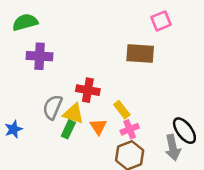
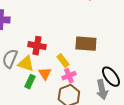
brown rectangle: (140, 54) -> (86, 44), moved
green rectangle: (68, 129) -> (30, 82), moved

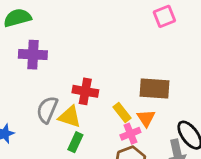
orange triangle: (45, 74) -> (146, 118), moved

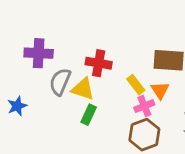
purple cross: (33, 55) -> (39, 53), moved

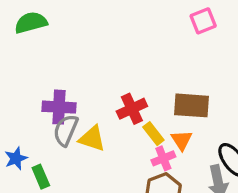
purple cross: (39, 53) -> (59, 107), moved
red cross: (99, 63) -> (132, 109), moved, turned -35
green rectangle: (89, 115) -> (41, 177), moved, turned -48

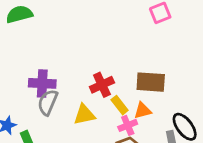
yellow triangle: (92, 139) -> (84, 115), moved, turned -30
orange triangle: (182, 140) -> (143, 111), turned 48

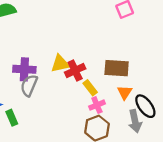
orange triangle: (143, 111) -> (125, 92), moved, turned -42
yellow triangle: (84, 115) -> (60, 64), moved

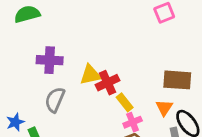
brown rectangle: (117, 68) -> (177, 80), moved
purple cross: (24, 69) -> (50, 60), moved

